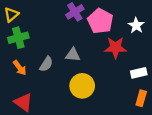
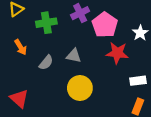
green cross: (18, 38) -> (46, 23), moved
orange arrow: (20, 68) -> (21, 47), moved

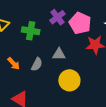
green cross: (46, 23) -> (31, 31), turned 30
orange arrow: (21, 47) -> (14, 64), moved

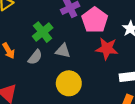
green cross: (31, 31) -> (43, 32), moved, turned 30

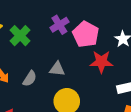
green cross: (43, 32) -> (20, 36), moved

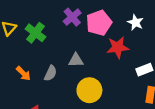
pink pentagon: (86, 34) -> (99, 23), turned 30

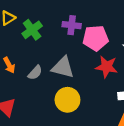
purple cross: (72, 17) -> (72, 25), turned 30
gray triangle: (76, 60) -> (63, 67), size x1.5

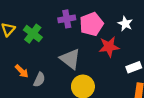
gray triangle: (63, 67) -> (70, 59), turned 40
gray semicircle: (35, 73) -> (39, 80), moved

